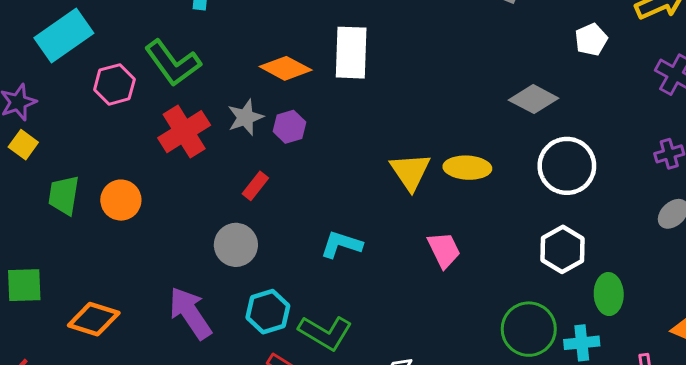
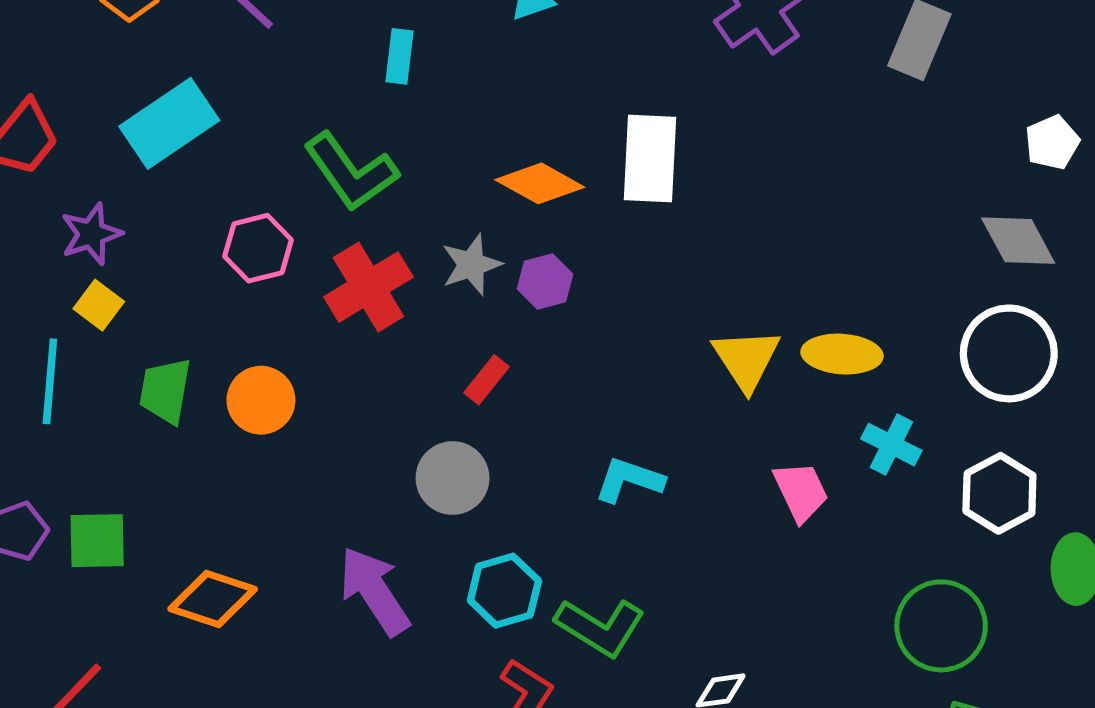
pink hexagon: (114, 84) -> (258, 248), moved
gray diamond: (534, 99) -> (1018, 241), moved, turned 33
cyan cross: (582, 343) -> (891, 445), moved, turned 32

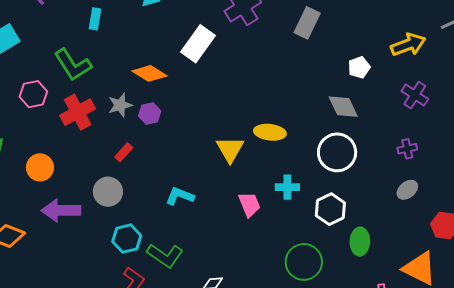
white rectangle: (650, 159) -> (198, 44), moved, turned 30
yellow ellipse: (842, 354) -> (270, 132), moved
orange circle: (261, 400) -> (40, 167), moved
cyan cross: (891, 445) -> (287, 187), turned -30
purple arrow: (374, 591) -> (61, 210), moved, turned -60

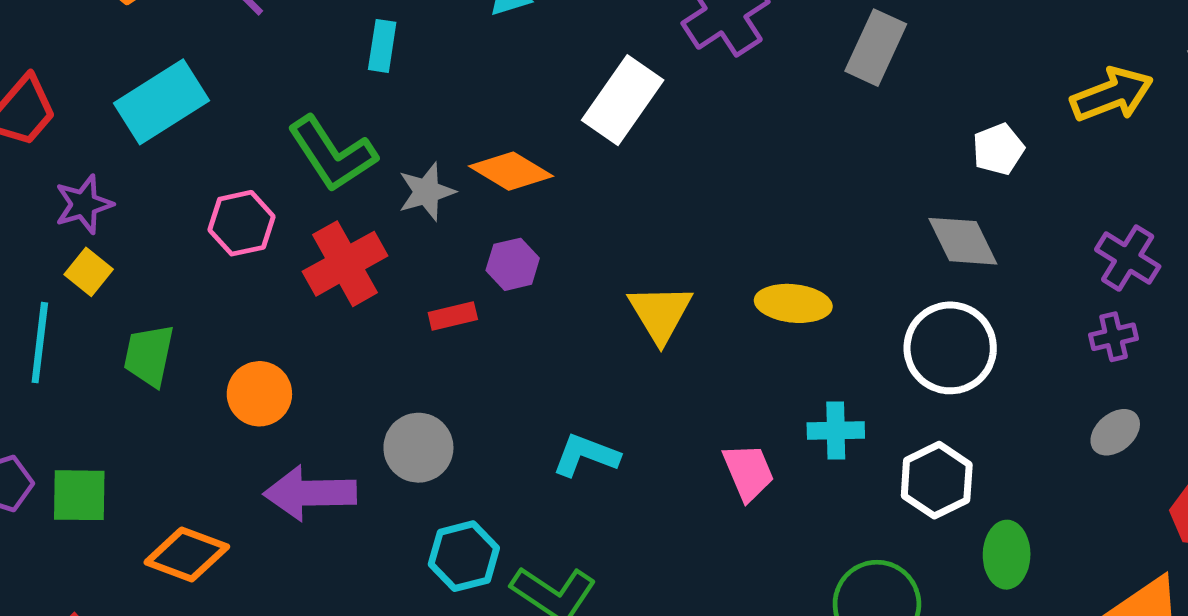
purple cross: (415, 95) -> (1128, 258), moved
gray star: (120, 105) -> (426, 192), moved
yellow triangle: (230, 149) -> (660, 313), moved
red rectangle: (124, 152) -> (453, 316), moved, turned 36

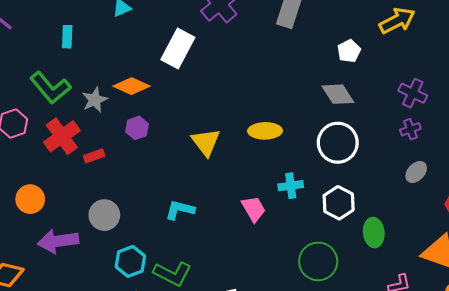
red rectangle: (453, 316) -> (94, 156), moved

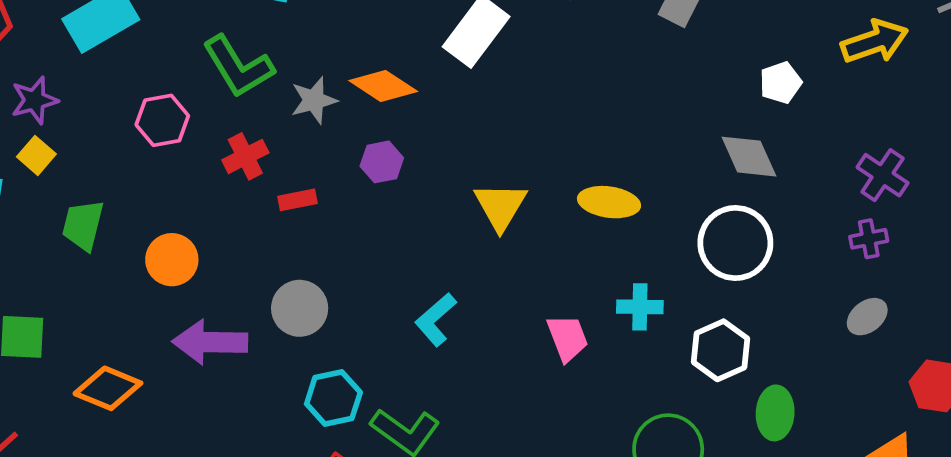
red cross: (62, 136) -> (245, 156), size x0.7
cyan L-shape: (180, 210) -> (436, 319), turned -64

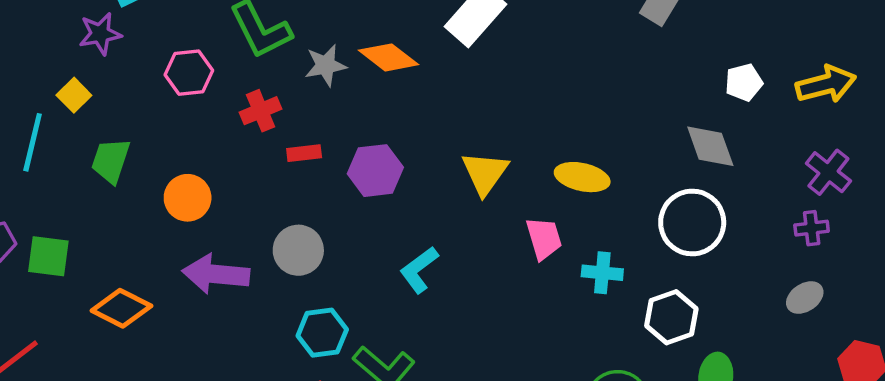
yellow arrow: (875, 42) -> (826, 84), moved
purple star: (34, 100) -> (100, 34), moved
purple hexagon: (382, 162) -> (375, 171), moved, size x1.4
pink trapezoid: (567, 338) -> (544, 238), moved

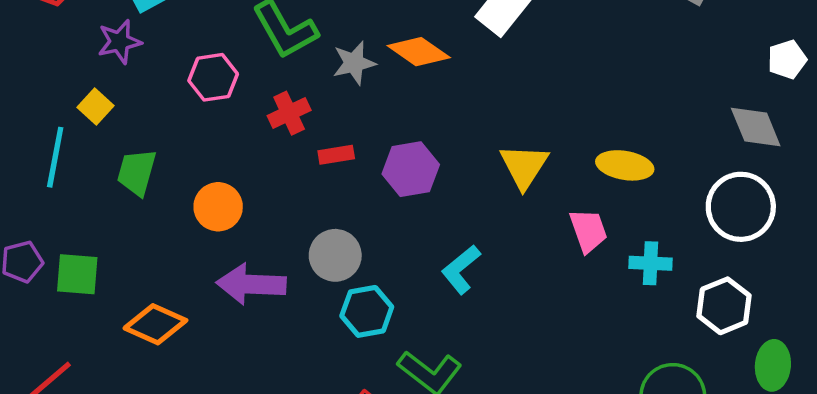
cyan hexagon: (322, 333) -> (367, 311), moved

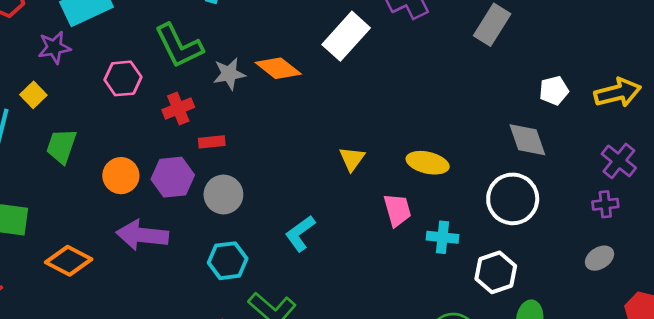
yellow triangle: (524, 166) -> (352, 159), size x0.7
purple hexagon: (411, 169) -> (173, 177), moved
gray circle: (335, 255) -> (223, 195), moved

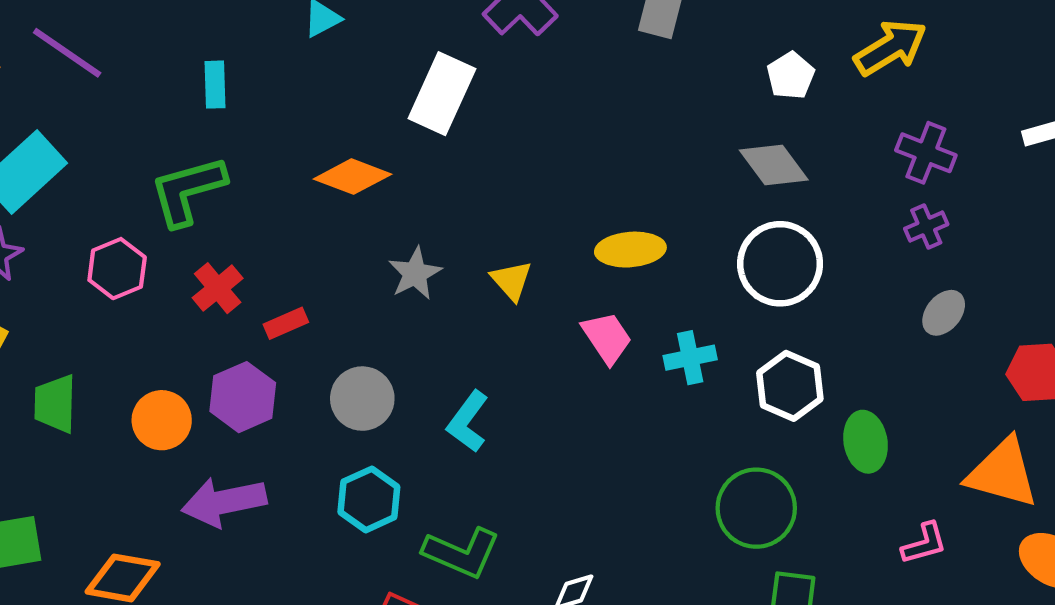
green L-shape: (179, 46) -> (188, 191), turned 118
gray star: (229, 74) -> (415, 273), moved
gray circle: (223, 195) -> (362, 399), moved

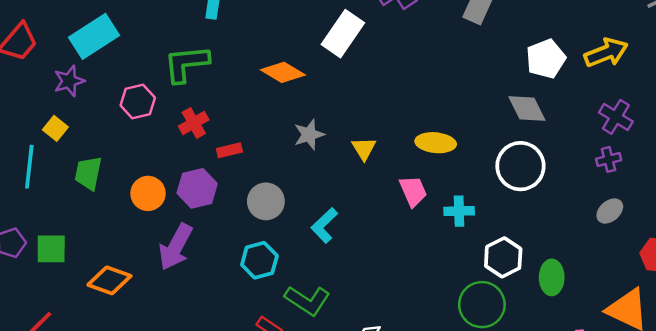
white pentagon: (791, 76) -> (546, 59), size x1.4
white hexagon: (790, 386) -> (503, 257), moved
purple arrow: (224, 502) -> (176, 247), turned -60

